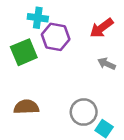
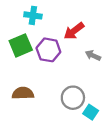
red arrow: (101, 28) -> (74, 31), moved
purple hexagon: (56, 37) -> (48, 50), moved

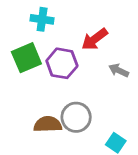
brown semicircle: (23, 93) -> (48, 124), moved
gray circle: (73, 98) -> (76, 117), moved

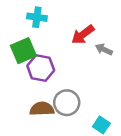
purple hexagon: (62, 63) -> (41, 68), moved
gray arrow: (119, 70) -> (104, 49), moved

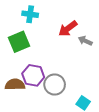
purple hexagon: (41, 68) -> (33, 75), moved
brown semicircle: (42, 109) -> (15, 85), moved

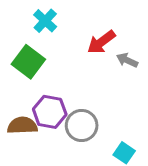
cyan cross: (30, 14) -> (45, 21), turned 35
green square: (19, 42) -> (28, 62), turned -30

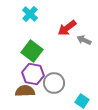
green square: (28, 62) -> (32, 51), moved
brown semicircle: (22, 126) -> (25, 91), moved

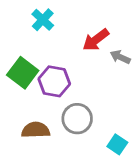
green square: (32, 51) -> (23, 73), moved
purple hexagon: (33, 74) -> (54, 81), moved

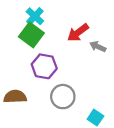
green square: (23, 73) -> (31, 35), moved
brown semicircle: (36, 130) -> (15, 97), moved

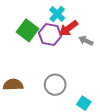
cyan cross: (35, 16) -> (57, 14), moved
purple hexagon: (44, 66) -> (50, 34), moved

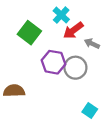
purple hexagon: (50, 34) -> (54, 62), moved
gray circle: (55, 85) -> (75, 68), moved

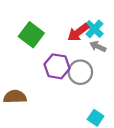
cyan cross: (61, 15) -> (94, 29), moved

